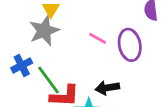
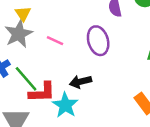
pink line: (98, 38) -> (55, 41), moved

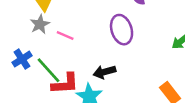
gray star: (19, 34) -> (40, 24), size x0.7
pink line: (55, 41) -> (65, 36), moved

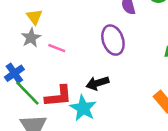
green line: (48, 70) -> (27, 93), moved

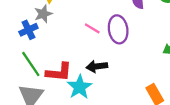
pink line: (57, 48) -> (92, 28), moved
blue cross: (14, 73) -> (28, 30), moved

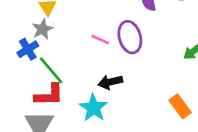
green line: (31, 64) -> (51, 70), moved
red L-shape: (59, 72) -> (49, 95), moved

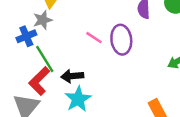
black arrow: (110, 82) -> (72, 76), moved
red L-shape: (49, 95) -> (39, 81), turned 128

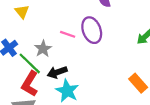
gray star: (43, 20) -> (43, 49), moved

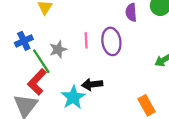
pink line: (68, 34) -> (86, 40), turned 56
black arrow: (57, 72) -> (92, 84), moved

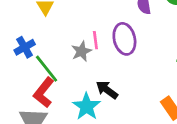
gray star: (58, 49) -> (81, 51), moved
black arrow: (92, 84) -> (107, 90), turned 48

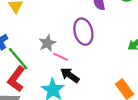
pink line: (95, 40) -> (61, 57), moved, turned -56

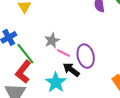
purple ellipse: (83, 32) -> (86, 56), moved

